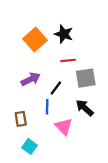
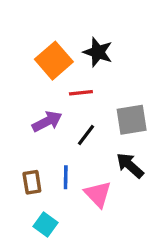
red line: (68, 60) -> (81, 93), moved
blue line: (47, 107) -> (66, 177), moved

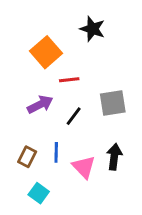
black star: (98, 52) -> (92, 29), moved
black arrow: (130, 165) -> (114, 157), moved, turned 55
brown rectangle: (32, 182) -> (27, 157), turned 36

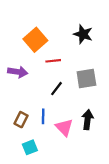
black star: (92, 29) -> (83, 34), moved
purple arrow: (40, 104) -> (18, 72), moved, turned 36
cyan square: (39, 193) -> (30, 147), turned 32

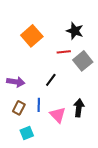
red line: (53, 61) -> (64, 52), moved
purple arrow: (18, 72) -> (16, 82), moved
gray square: (86, 79) -> (83, 61), moved, turned -30

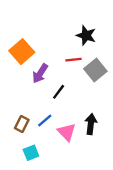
orange square: (32, 36) -> (22, 52), moved
purple arrow: (16, 82) -> (40, 73), moved, turned 114
blue line: (39, 105) -> (45, 121), turned 48

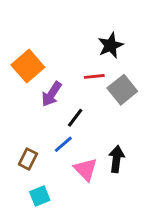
black star: (86, 35) -> (111, 45), turned 30
blue line: (45, 121) -> (63, 144), moved

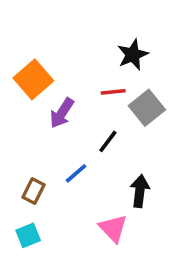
black line: (75, 118) -> (108, 141), moved
pink triangle: (85, 169) -> (113, 228), moved
cyan square: (40, 196) -> (28, 235), moved

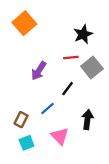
orange square: (33, 79) -> (24, 23), moved
pink triangle: (113, 228) -> (60, 136), moved
cyan square: (28, 235) -> (27, 143), moved

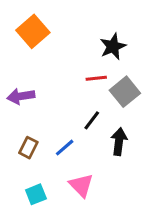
purple arrow: (39, 71) -> (21, 96), moved, turned 48
brown rectangle: (21, 120) -> (28, 148), moved
black arrow: (87, 120) -> (119, 142), moved

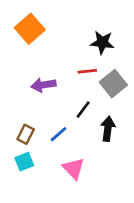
black star: (113, 46) -> (102, 42), turned 30
purple arrow: (21, 96) -> (43, 85), moved
cyan square: (36, 194) -> (24, 162), moved

